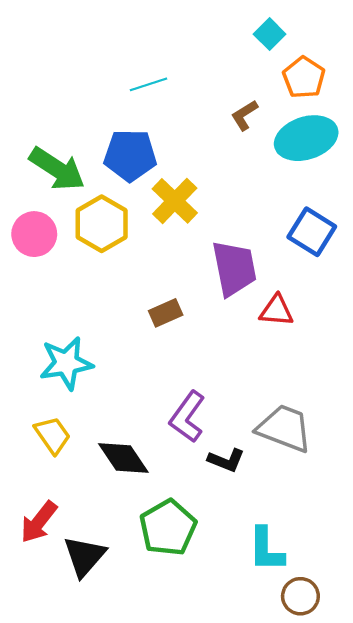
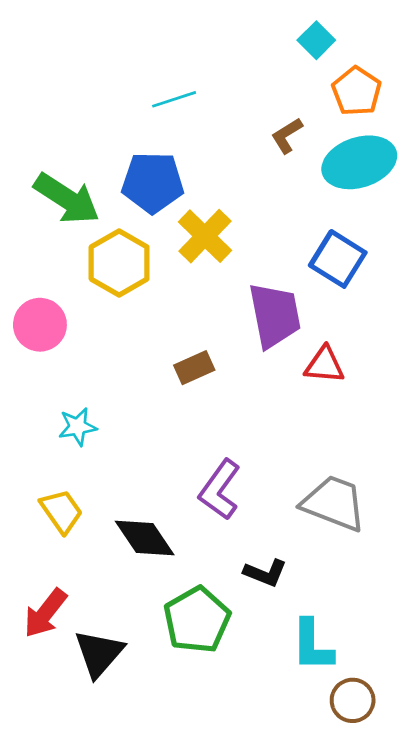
blue square: (312, 232) -> (338, 259), moved
pink circle: (34, 234) -> (40, 325), moved
cyan star: (66, 363) -> (77, 427), size x0.6
black L-shape: (226, 460) -> (265, 573), moved

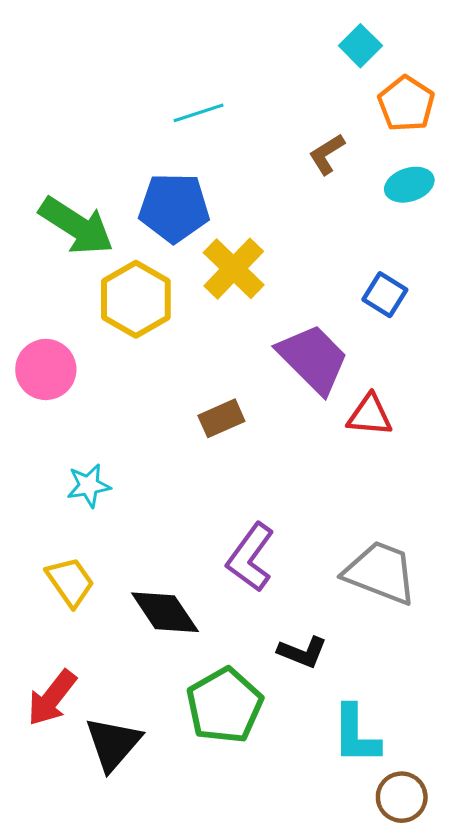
cyan ellipse: (359, 162) -> (409, 185), size x0.6
blue square: (338, 259) -> (385, 295), size x0.7
purple trapezoid: (275, 315) -> (313, 359), turned -34

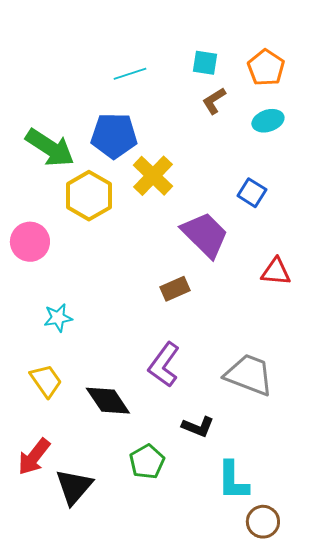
cyan square: (360, 46) -> (205, 63), moved, turned -36
red triangle: (370, 415) -> (276, 272), moved
brown rectangle: (221, 418) -> (175, 289), moved
green pentagon: (225, 705) -> (147, 462), size x0.7

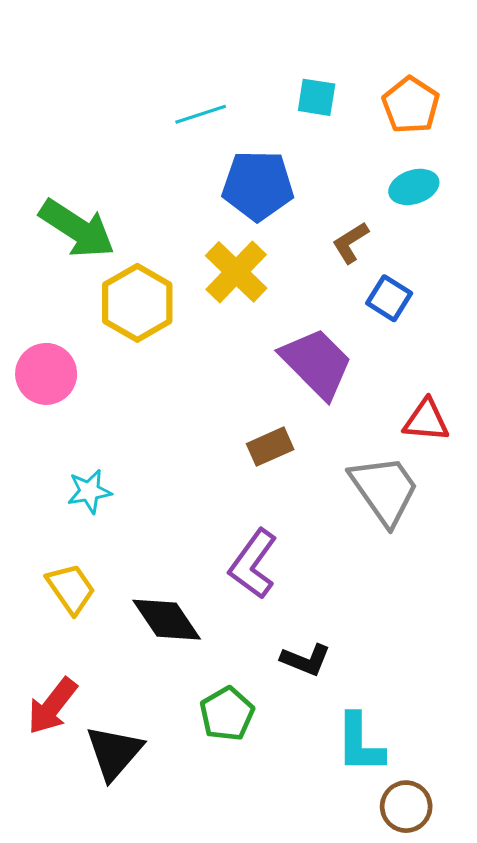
brown L-shape: (214, 101) -> (350, 243), moved
blue pentagon: (114, 136) -> (258, 185), moved
gray trapezoid: (249, 375) -> (384, 490), moved, turned 34

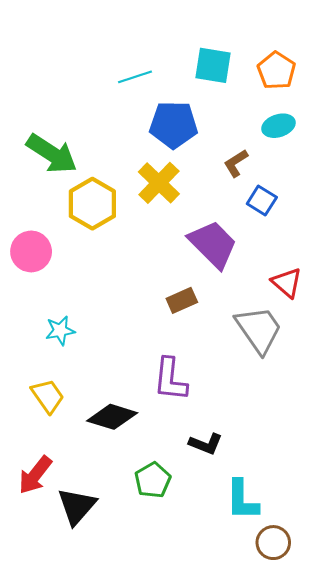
cyan square: (317, 97) -> (213, 65), size x1.4
red triangle: (426, 420) -> (287, 283), turned 36
purple L-shape: (253, 564) -> (170, 379), turned -30
black diamond: (167, 620) -> (112, 417), turned -39

